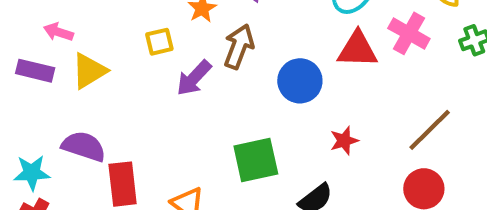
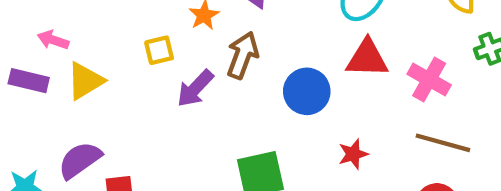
pink cross: (409, 33) -> (429, 80), moved
brown line: (430, 130) -> (443, 143), turned 60
purple semicircle: (84, 146) -> (80, 160), turned -54

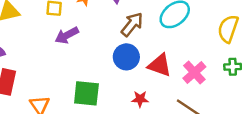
brown arrow: (243, 55) -> (132, 24), moved
red triangle: (367, 58) -> (160, 65), moved

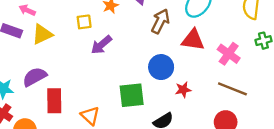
blue circle: (126, 57) -> (161, 67), moved
red triangle: (160, 65) -> (193, 40), moved

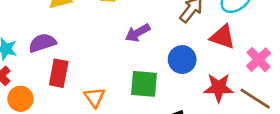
purple arrow: (101, 45) -> (138, 33), moved
red star: (183, 90) -> (219, 88), moved, size x1.6

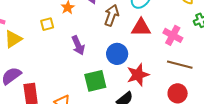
purple arrow: (138, 33) -> (78, 45), turned -66
red star: (219, 88) -> (138, 75), moved

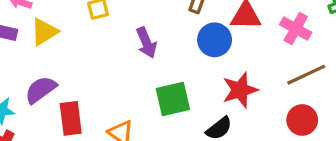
blue circle: (117, 54) -> (215, 40), moved
brown line: (180, 65) -> (306, 75), turned -40

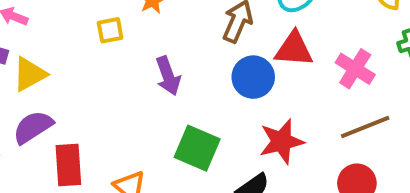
yellow triangle: (44, 32) -> (29, 74), moved
green square: (173, 99) -> (197, 148), turned 33

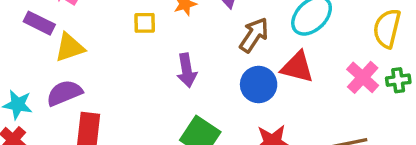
pink cross: (355, 69) -> (363, 77), moved

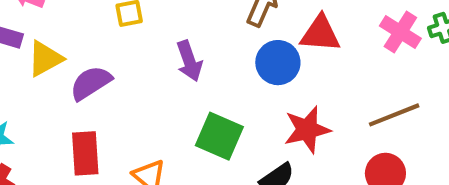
purple semicircle: (64, 93) -> (91, 83), moved

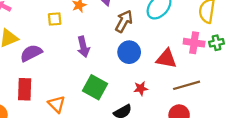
pink cross: (400, 32) -> (194, 43), turned -30
red triangle: (320, 34) -> (166, 59), moved
red star: (307, 130) -> (141, 88), size x0.6

